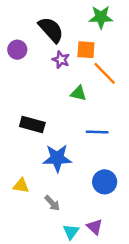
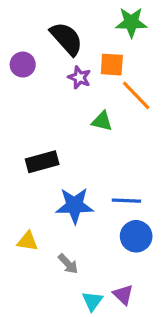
black rectangle: (32, 124) -> (42, 162), turned -30
blue line: (97, 132) -> (126, 201), moved

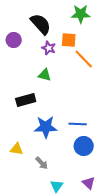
green triangle: (102, 121) -> (45, 75), moved
purple triangle: (123, 295) -> (89, 183), moved

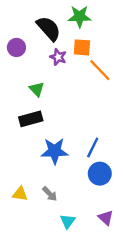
green star: (81, 14) -> (80, 17), moved
green triangle: (45, 75) -> (37, 89), moved, turned 32
blue line: (78, 124) -> (93, 147), turned -66
yellow triangle: (17, 149) -> (20, 194), moved

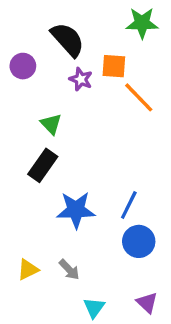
green star: (80, 17) -> (142, 23), moved
black rectangle: (31, 119) -> (43, 165), turned -40
yellow triangle: (20, 194) -> (28, 270), turned -35

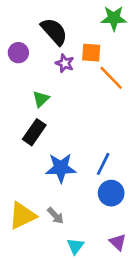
green triangle: (51, 124) -> (41, 99), turned 30
yellow triangle: (28, 270) -> (22, 216), size x1.6

